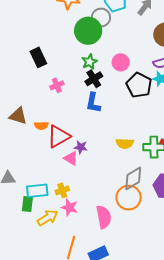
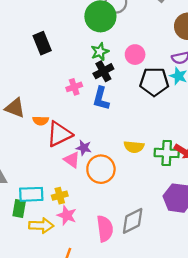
pink cross: (57, 85) -> (74, 87), moved
black pentagon: (139, 85) -> (154, 82), turned -30
gray diamond: (133, 178) -> (133, 221), moved
orange circle: (129, 198) -> (101, 169), moved
yellow arrow: (48, 218) -> (41, 226), turned 30

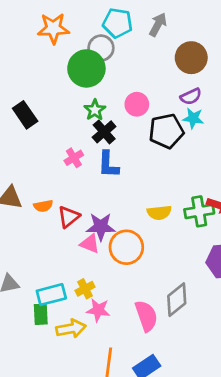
red triangle: (59, 134) -> (69, 217), size x0.7
purple star: (84, 148) -> (101, 227), size x1.5

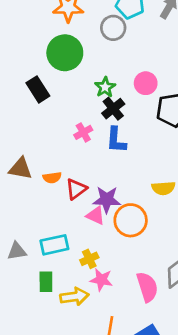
green circle: (86, 68) -> (65, 53), moved
cyan rectangle: (51, 295) -> (54, 245), moved

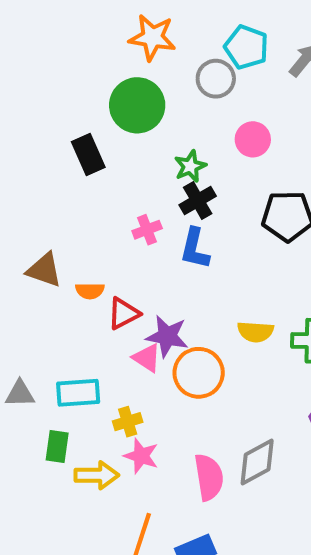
pink circle: (146, 83) -> (253, 139), moved

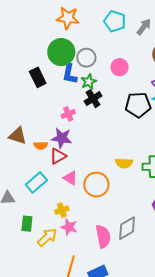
gray circle: (216, 79) -> (86, 58), moved
blue L-shape: (195, 249) -> (70, 74), moved
purple star: (167, 336) -> (62, 138), moved
cyan rectangle: (78, 393) -> (36, 182), moved, turned -35
yellow arrow: (97, 475) -> (47, 237), turned -40

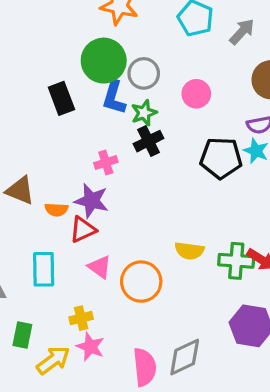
cyan rectangle: (36, 182) -> (44, 269), turned -55

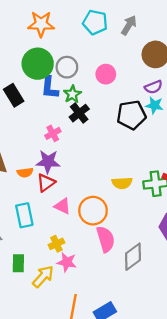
pink semicircle: (145, 367) -> (106, 239), moved

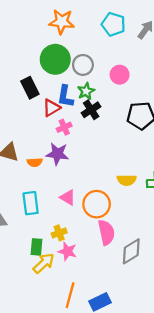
blue L-shape: (50, 88) -> (65, 96), moved
red triangle: (46, 183) -> (51, 108), moved
green rectangle: (18, 263) -> (36, 247), moved

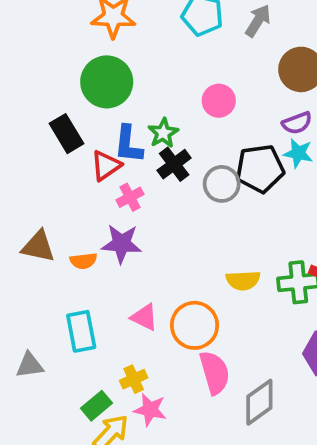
gray circle: (83, 65) -> (222, 184), moved
green rectangle: (36, 247) -> (96, 406), turned 49

